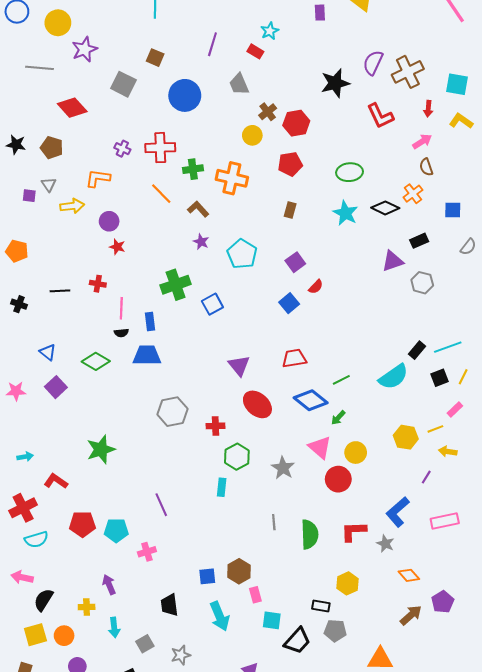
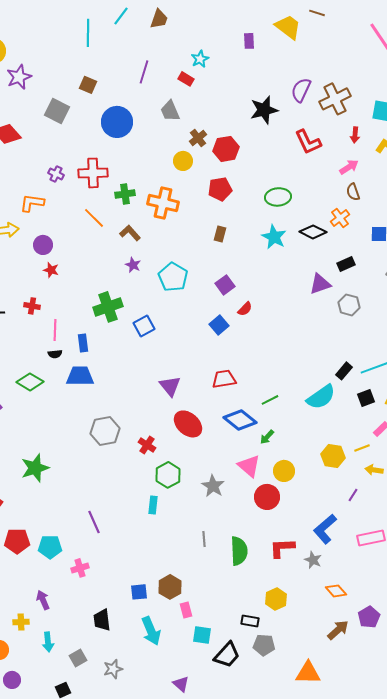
red cross: (215, 426) -> (147, 445), turned 36

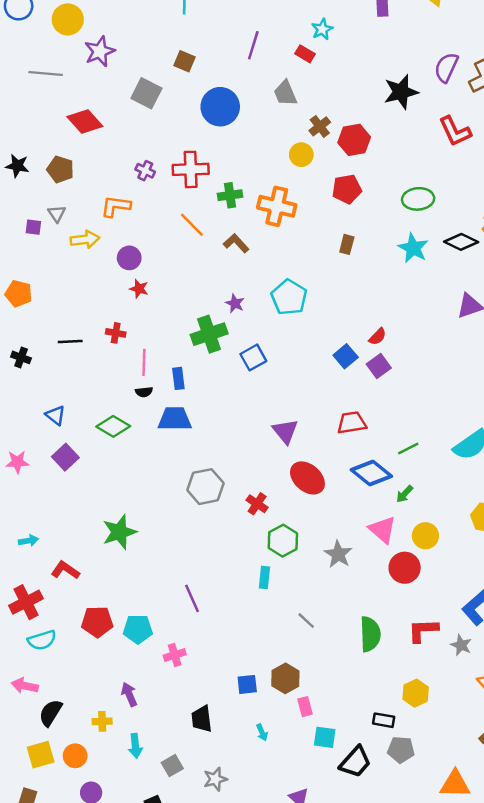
purple star: (133, 265) -> (235, 303), moved
purple square: (225, 285) -> (379, 366), moved
gray line: (204, 539) -> (306, 621), moved, turned -42
cyan arrow: (151, 631) -> (262, 732), size x0.5

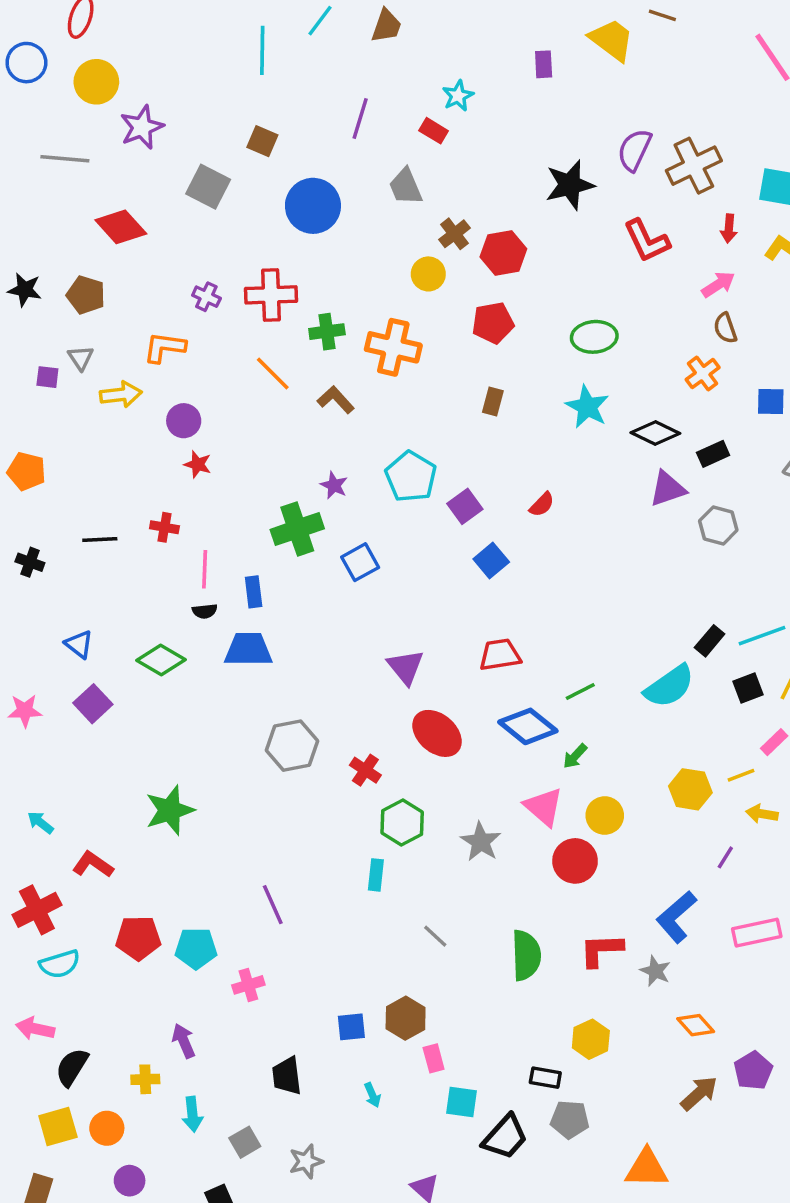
black diamond: (461, 242) -> (655, 433), moved
red semicircle: (378, 337) -> (542, 505), moved
purple square: (379, 366) -> (465, 506), moved
cyan arrow: (28, 541) -> (40, 823), turned -132

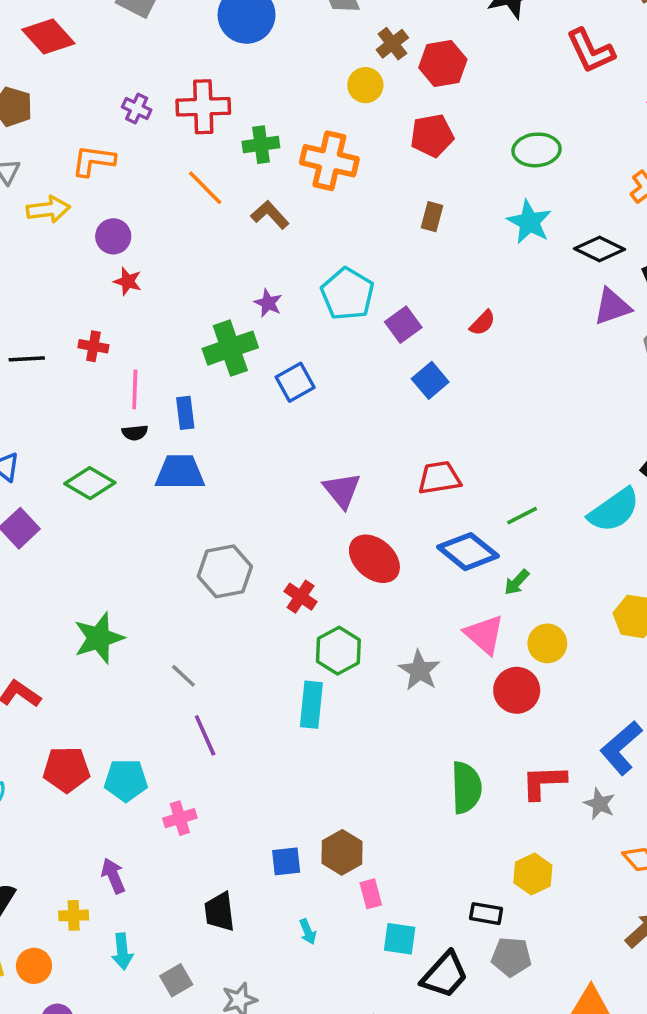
cyan rectangle: (376, 875) -> (311, 705), size x1.4
gray line: (435, 936) -> (183, 676), moved

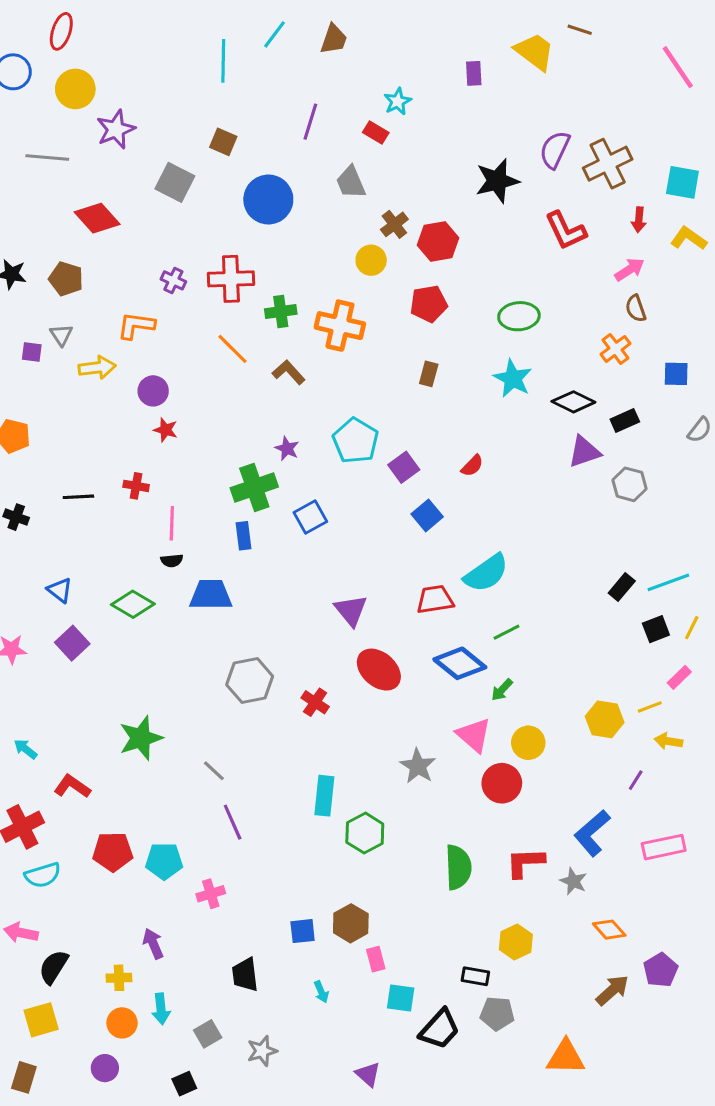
blue rectangle: (185, 413) -> (243, 536), moved
cyan semicircle: (614, 510) -> (486, 573), moved
green hexagon: (338, 651) -> (365, 833), moved
orange circle: (34, 966) -> (122, 1023), moved

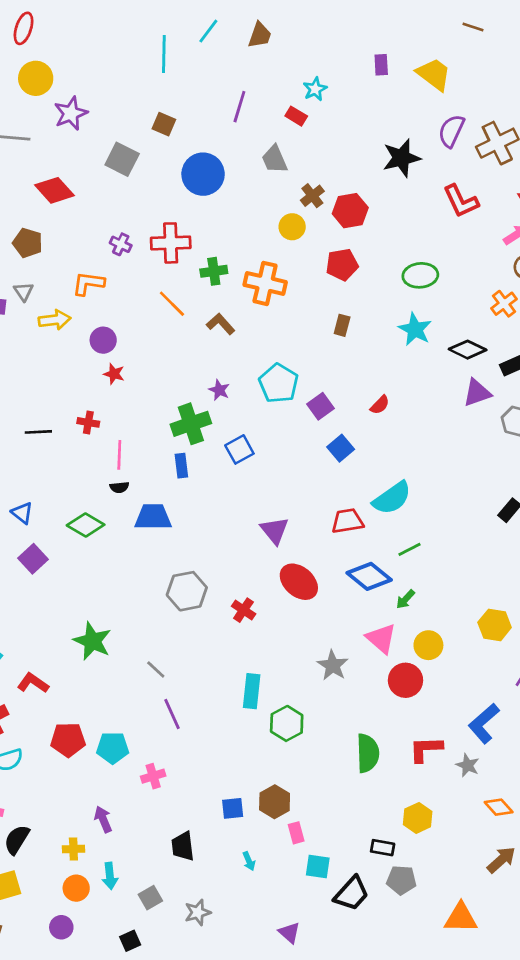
yellow trapezoid: (535, 52) -> (434, 74), moved
green star: (141, 738) -> (92, 641), turned -30

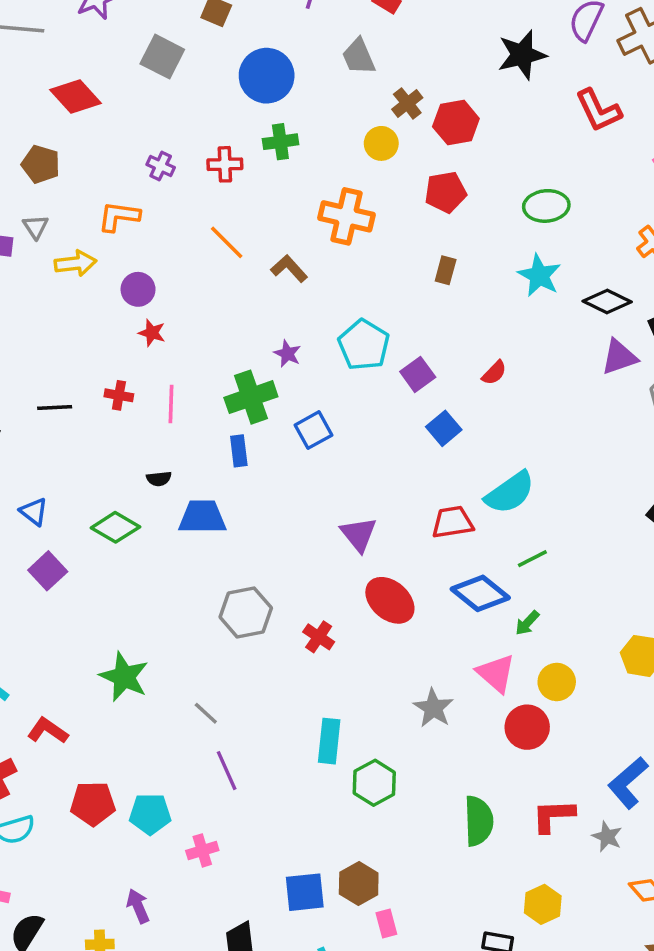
red cross: (171, 243) -> (225, 164), size x0.7
green cross: (214, 271) -> (280, 142), moved
pink line: (119, 455) -> (171, 404), moved
blue square: (233, 808) -> (305, 892), size x1.4

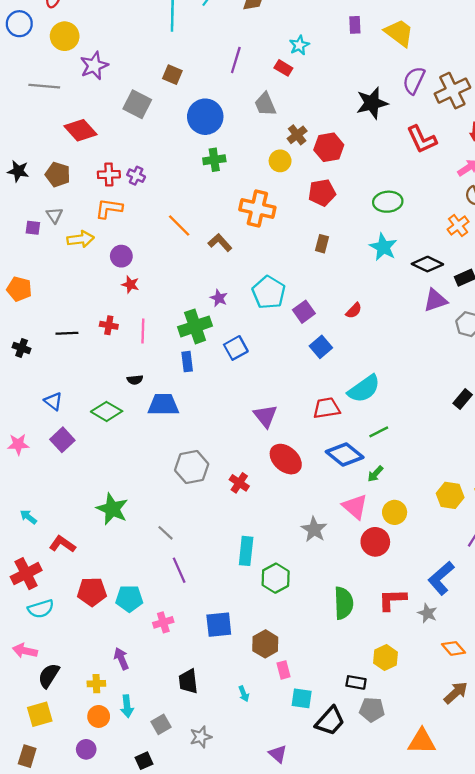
red cross: (225, 164) -> (109, 175), moved
blue square: (305, 892) -> (219, 625), moved

